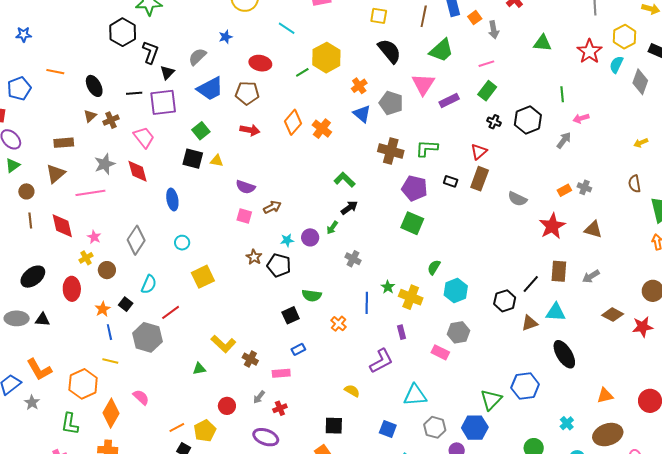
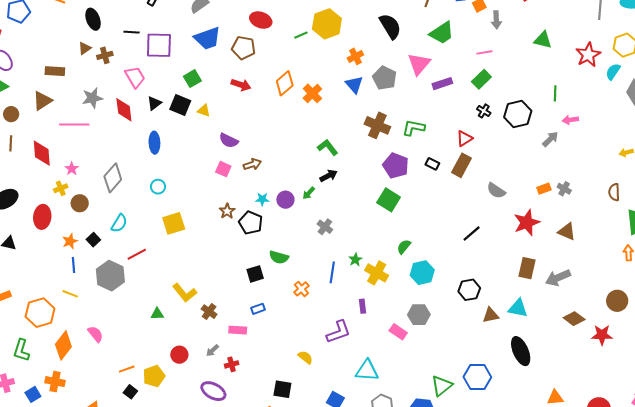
black triangle: (167, 72) -> (154, 103), moved
gray arrow: (591, 276) -> (558, 278), size x1.4
black line: (531, 284) -> (472, 234), moved

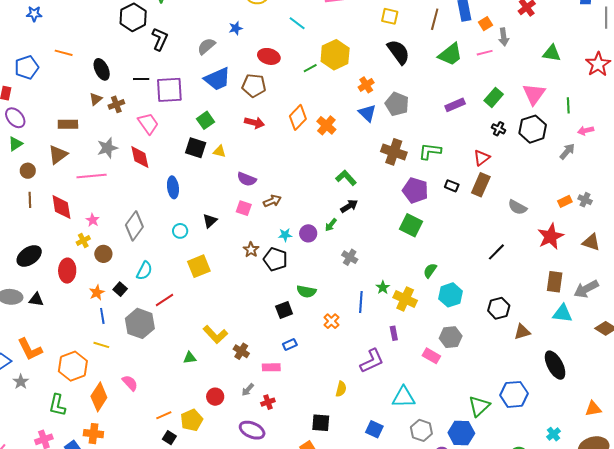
pink line: (484, 52) -> (485, 53), moved
pink triangle: (419, 64) -> (534, 94), moved
black triangle: (154, 103) -> (210, 221), moved
cyan triangle: (518, 308) -> (562, 313), moved
yellow semicircle: (305, 357) -> (341, 389), turned 70

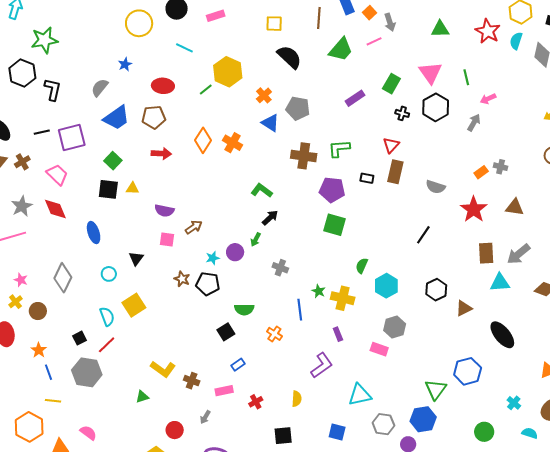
cyan semicircle: (144, 271) -> (107, 316), moved, turned -36
black square: (120, 289) -> (79, 338), moved, turned 32
red cross: (268, 402) -> (256, 402), moved

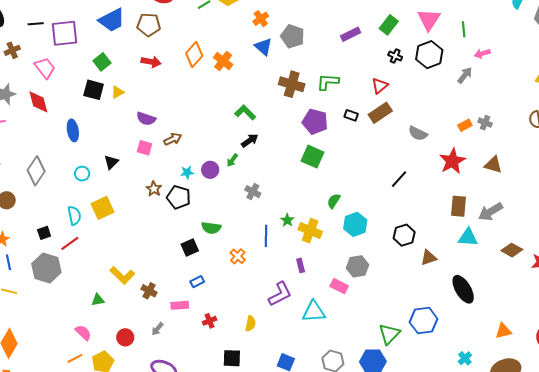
brown rectangle: (395, 172) -> (380, 113), turned 35
yellow triangle: (132, 188) -> (118, 92), turned -40
cyan triangle: (360, 395) -> (314, 312), moved
pink semicircle: (88, 433) -> (83, 333), moved

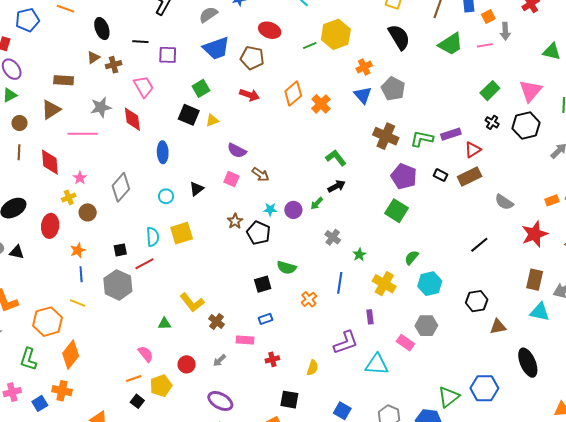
purple square: (65, 33) -> (168, 55), size x0.7
purple rectangle: (351, 34) -> (451, 134), moved
brown arrow: (173, 139) -> (260, 174), turned 54
green star: (287, 220) -> (359, 255), moved

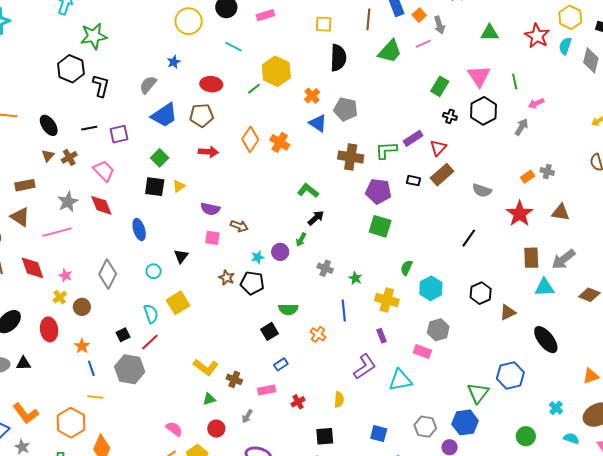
black semicircle: (399, 37) -> (338, 58), turned 48
brown triangle: (51, 110) -> (20, 217), turned -40
green triangle: (165, 324) -> (209, 399), moved

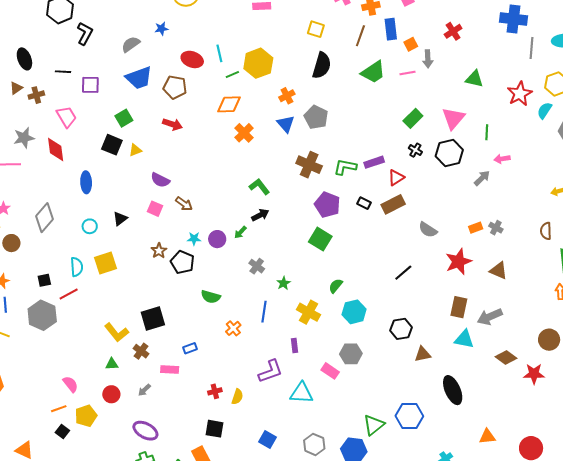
cyan line: (233, 47) -> (219, 53), moved, turned 36
orange diamond: (250, 139) -> (229, 104), moved, turned 40
black square: (269, 331) -> (153, 319), moved, size x1.4
red cross: (298, 402) -> (215, 391), moved

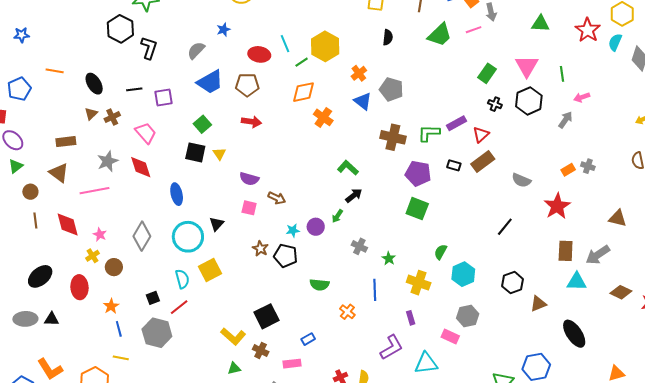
black semicircle: (322, 65) -> (388, 37), size x0.6
yellow triangle: (135, 150) -> (219, 154), turned -32
cyan circle: (90, 226) -> (188, 237), size x2.0
brown triangle: (499, 270) -> (618, 218), moved

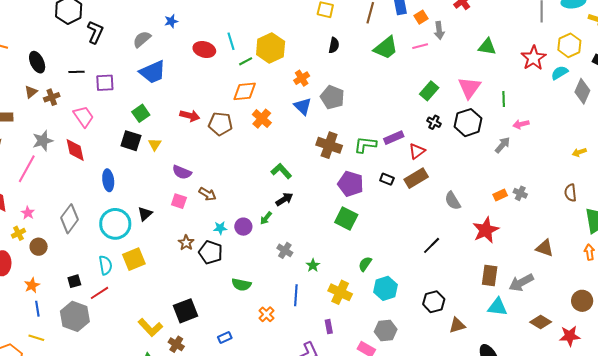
cyan semicircle: (615, 42) -> (560, 73), turned 30
brown pentagon: (247, 85) -> (220, 124), moved
gray semicircle: (521, 180) -> (453, 201), turned 30
pink line: (94, 191) -> (27, 169), turned -56

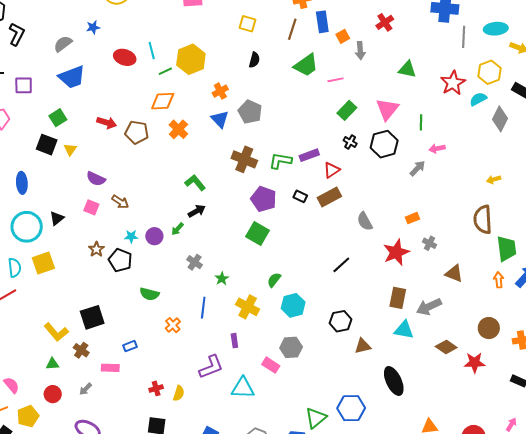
pink line: (420, 46) -> (335, 80), moved
gray cross: (520, 193) -> (430, 243), moved
brown semicircle: (570, 193) -> (483, 220), size x1.6

